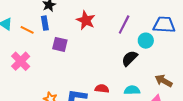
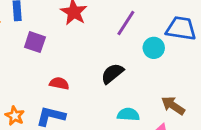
black semicircle: (130, 58) -> (112, 74), moved
red semicircle: (102, 89) -> (59, 83), moved

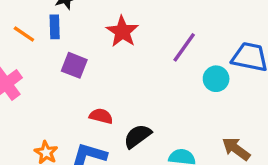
black semicircle: (112, 74) -> (137, 136), moved

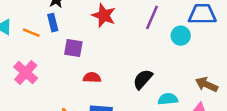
red semicircle: (101, 116) -> (92, 77), moved
black semicircle: (137, 136) -> (143, 79), moved

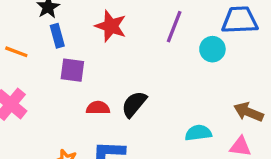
blue rectangle: (53, 23) -> (57, 36), moved
black semicircle: (143, 79) -> (134, 104), moved

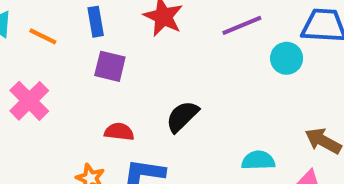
purple line: (174, 27) -> (242, 25), turned 40
red semicircle: (98, 108) -> (119, 132), moved

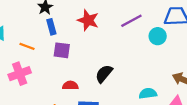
orange line: (43, 36) -> (27, 46), moved
pink cross: (29, 101) -> (20, 74), turned 30

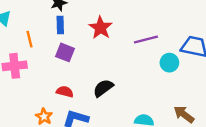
orange line: (27, 46) -> (29, 39), turned 42

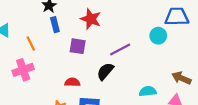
purple line: (146, 39) -> (120, 49), moved
purple square: (65, 52) -> (78, 46), moved

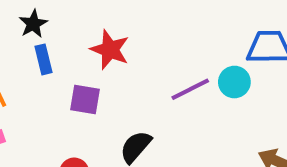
purple line: (120, 49) -> (190, 89), moved

